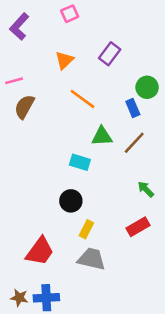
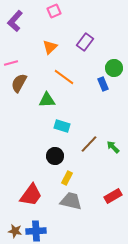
green triangle: (102, 136) -> (47, 100), moved
brown line: (134, 143) -> (89, 144), moved
red rectangle: (138, 227) -> (113, 196), moved

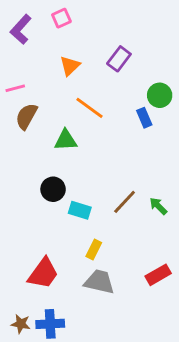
pink square: (54, 11) -> (61, 18), moved
cyan rectangle: (62, 126) -> (80, 210), moved
black circle: (55, 156) -> (53, 189), moved

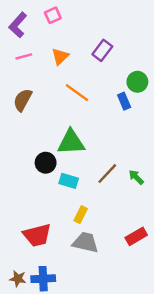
pink line: (15, 88) -> (24, 56), moved
green triangle: (66, 140) -> (71, 142), moved, size x1.4
red trapezoid: (43, 273) -> (37, 235), turned 40

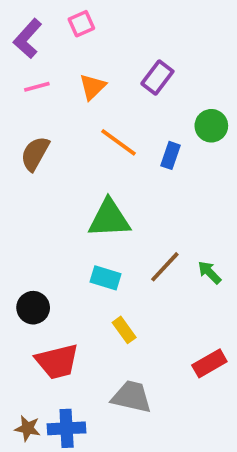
blue rectangle: (124, 101) -> (170, 155), moved, turned 42
black circle: (46, 163) -> (33, 308), moved
yellow rectangle: (81, 215) -> (124, 330), turned -63
gray trapezoid: (85, 242) -> (131, 397), moved

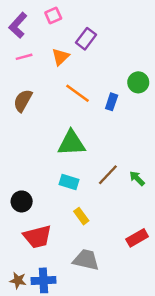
purple rectangle: (157, 77) -> (86, 39), moved

